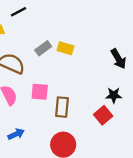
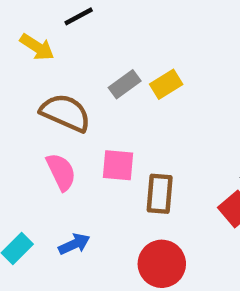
yellow rectangle: (66, 48) -> (166, 84), turned -49

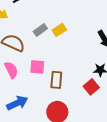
blue arrow: (74, 244) -> (17, 103), size x1.5

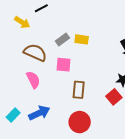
yellow rectangle: (59, 30) -> (82, 39), turned 40
pink square: (37, 67) -> (63, 65), moved

